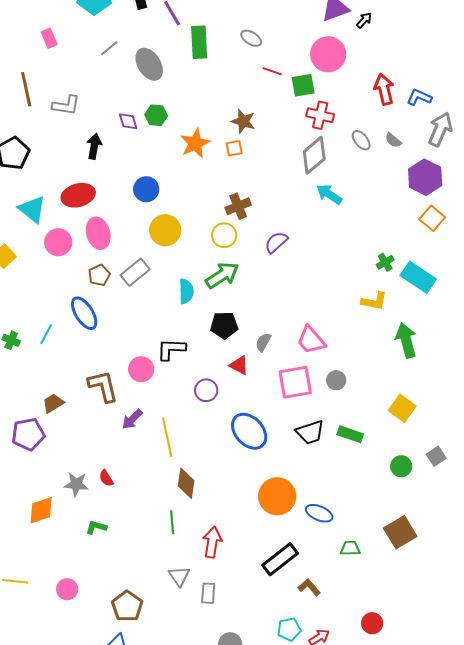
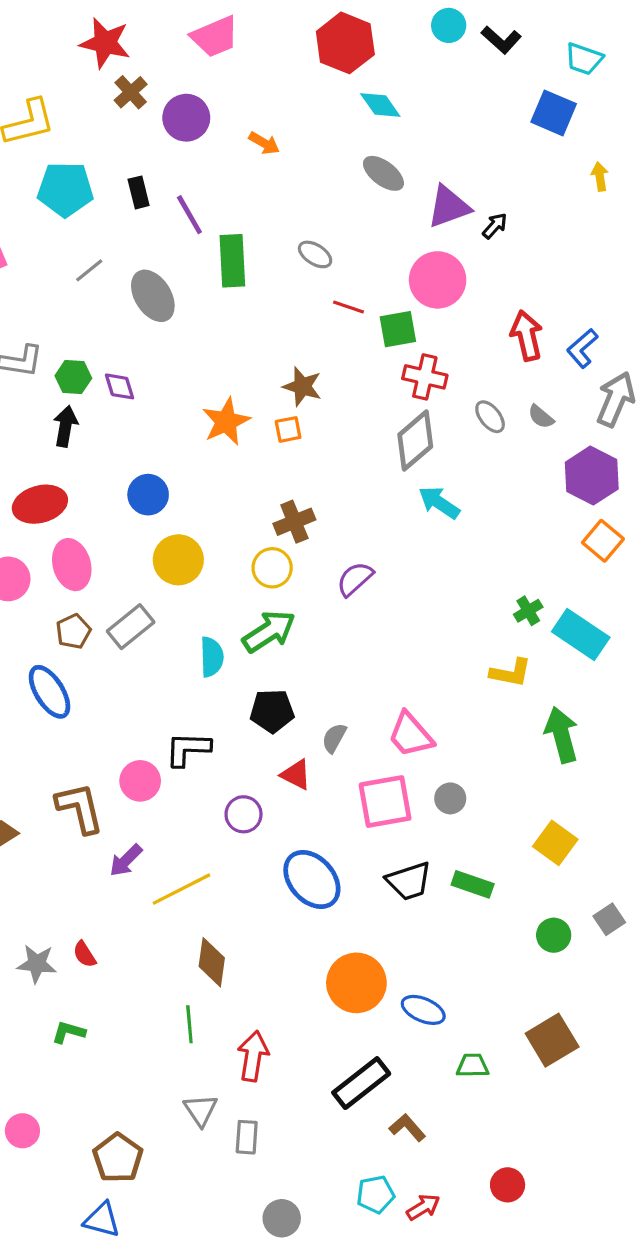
blue L-shape: (419, 97) -> (582, 348), turned -65
green hexagon: (156, 115) -> (73, 377), moved
yellow line: (167, 437) -> (181, 889), turned 75

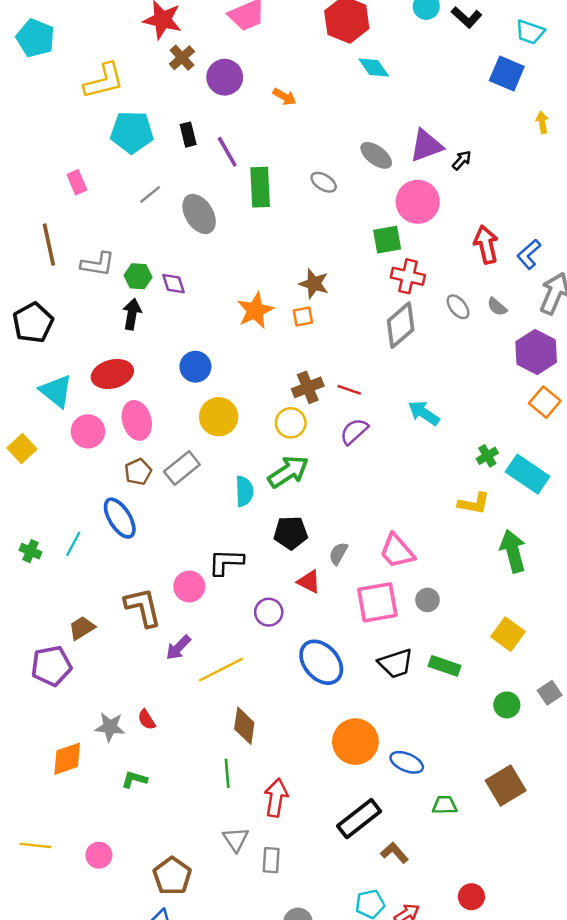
gray ellipse: (383, 173) -> (376, 155), moved
red line: (348, 307) -> (349, 390), moved
cyan arrow: (439, 503) -> (424, 413), moved

